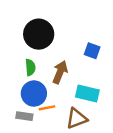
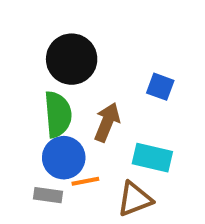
green semicircle: (30, 67) -> (58, 114), size x1.6

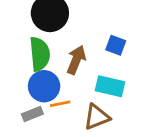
blue square: (160, 87) -> (116, 45), moved
gray rectangle: (48, 195) -> (32, 114), turned -30

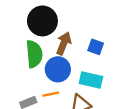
brown arrow: (76, 60) -> (64, 43), moved
blue circle: (44, 86) -> (58, 69), moved

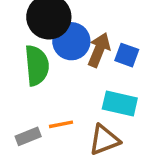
brown arrow: (64, 43) -> (99, 50), moved
blue circle: (58, 69) -> (71, 41), moved

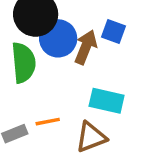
blue square: (127, 55) -> (113, 32), moved

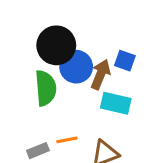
cyan rectangle: (107, 101) -> (116, 103), moved

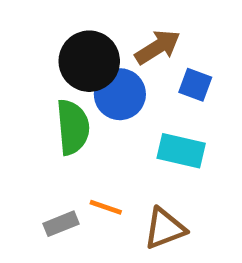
brown arrow: (100, 74) -> (158, 47), moved, turned 36
orange line: (67, 140) -> (106, 207), turned 30

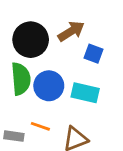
blue circle: (120, 94) -> (49, 86), moved
gray rectangle: (61, 224) -> (14, 136), turned 30

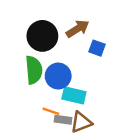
cyan rectangle: (85, 93) -> (74, 95), moved
gray rectangle: (14, 136) -> (63, 120), moved

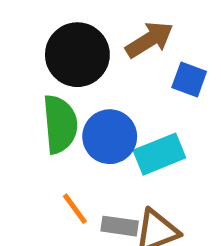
cyan rectangle: (74, 95) -> (159, 154), moved, turned -35
orange line: (51, 111) -> (75, 209), moved, turned 35

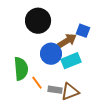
brown arrow: (149, 40) -> (67, 41), moved
green semicircle: (60, 124) -> (21, 69), moved

